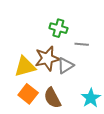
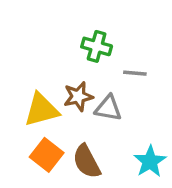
brown star: (47, 58) -> (78, 96), size x0.7
gray triangle: (65, 66) -> (108, 108), turned 42

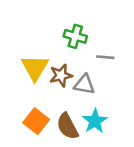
yellow triangle: (42, 110) -> (35, 68), moved, turned -44
cyan star: (150, 161) -> (95, 121), moved

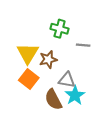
gray triangle: (84, 85) -> (67, 80), moved
orange square: (36, 121) -> (29, 79), moved

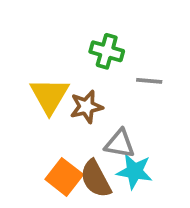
orange square: (29, 79) -> (64, 177), moved
cyan star: (75, 95) -> (134, 171), turned -30

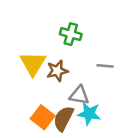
gray line: (149, 81) -> (105, 66), moved
brown semicircle: (96, 179) -> (63, 118), turned 55

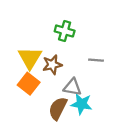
orange square: (43, 117) -> (29, 84), moved

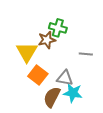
brown star: (52, 65) -> (47, 40), moved
orange square: (29, 84) -> (38, 75), moved

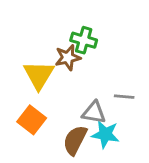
gray line: (86, 54) -> (124, 97), moved
orange square: (38, 75) -> (32, 120), moved

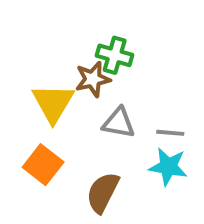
gray triangle: (94, 113) -> (119, 123), moved
cyan star: (105, 134) -> (168, 167), moved

